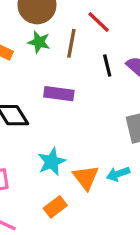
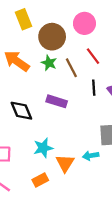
brown line: (71, 43) -> (71, 68), turned -48
cyan arrow: (118, 174) -> (91, 156), moved

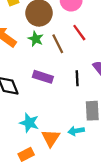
black line: (94, 88) -> (77, 78), moved
cyan star: (43, 148) -> (29, 123), turned 30

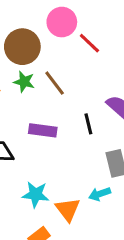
red line: (79, 33) -> (89, 43), moved

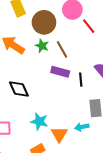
purple rectangle: (43, 130) -> (60, 72), moved

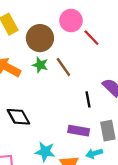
purple rectangle: (60, 72) -> (79, 131), moved

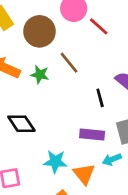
green star: (40, 65) -> (40, 75), moved

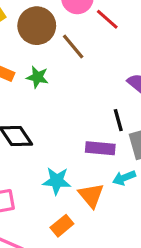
brown line: (69, 63) -> (73, 47), moved
black line: (100, 98) -> (118, 120), moved

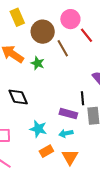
cyan arrow: (124, 178) -> (66, 133), moved
orange triangle: (91, 195) -> (70, 157), moved
orange rectangle: (62, 226) -> (46, 151), moved

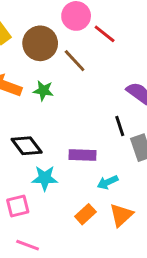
purple rectangle: (68, 114) -> (82, 155), moved
cyan star: (38, 129) -> (45, 178), moved
orange triangle: (70, 157) -> (121, 215), turned 30

